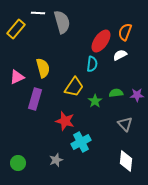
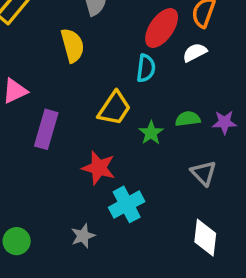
yellow semicircle: (43, 68) -> (72, 45), moved

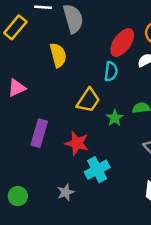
purple rectangle: (46, 129) -> (39, 133), moved

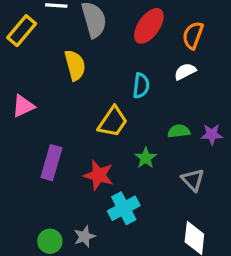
red ellipse: (122, 43) -> (149, 26), moved
green star: (115, 118) -> (146, 158), moved
green circle: (18, 196) -> (50, 241), moved

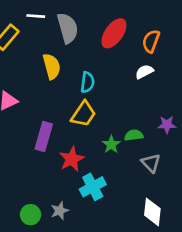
cyan semicircle: (141, 86) -> (87, 82), moved
green semicircle: (179, 131) -> (134, 135), moved
purple rectangle: (51, 163) -> (44, 137), moved
red star: (99, 175) -> (72, 159), turned 30

